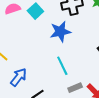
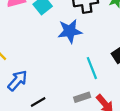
cyan line: (62, 66) -> (92, 68), moved

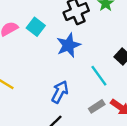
blue arrow: (17, 81) -> (60, 92), moved

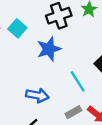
blue arrow: (60, 92) -> (37, 95), turned 70

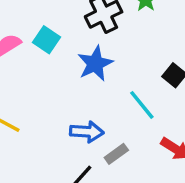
gray rectangle: (73, 112) -> (116, 154), moved

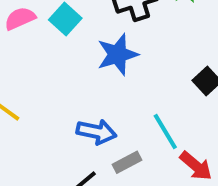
cyan line: (142, 105) -> (165, 132), moved

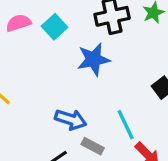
gray rectangle: (127, 162) -> (93, 146), turned 50

